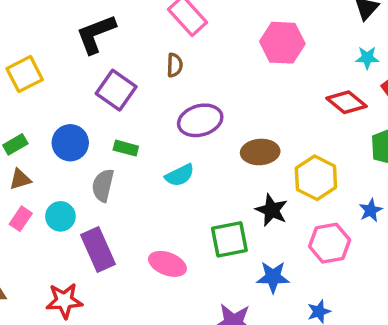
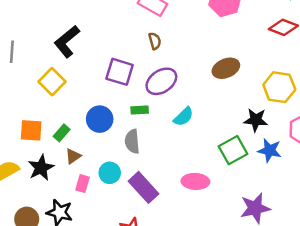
black L-shape: (96, 34) -> (67, 41), moved
purple ellipse: (200, 120) -> (161, 81), moved
brown ellipse: (260, 152) -> (226, 68), moved
blue star: (273, 277) -> (270, 150), moved, turned 30

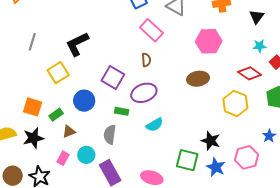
brown ellipse: (226, 68) -> (198, 79), moved
yellow hexagon: (279, 87) -> (235, 103), moved
blue circle: (100, 119) -> (84, 101), moved
green square: (233, 150) -> (187, 160), turned 30
brown triangle: (73, 156) -> (69, 132), moved

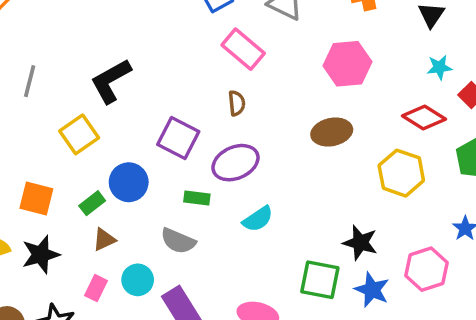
green rectangle: (56, 115) -> (92, 203), moved
gray semicircle: (110, 135) -> (178, 241), turned -72

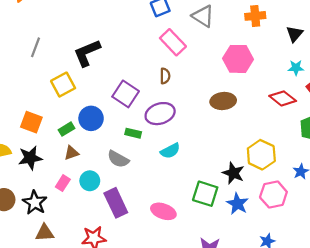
yellow hexagon: (401, 173) -> (261, 155), moved

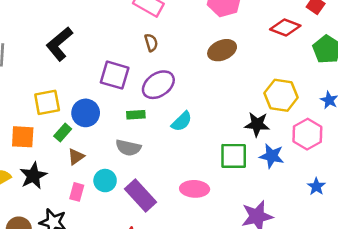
yellow square: (63, 85) -> (47, 102), moved, turned 35

